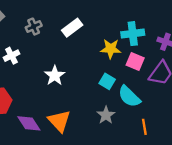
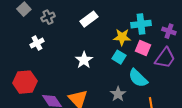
gray cross: (34, 27) -> (48, 17), moved
white star: (55, 76) -> (84, 60), moved
cyan square: (107, 81) -> (119, 57), moved

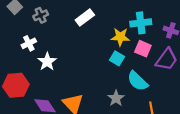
white star: (84, 60) -> (47, 62), moved

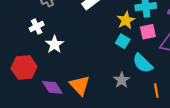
yellow star: (120, 37) -> (126, 20), turned -30
pink square: (143, 49) -> (148, 32), turned -35

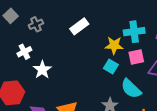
yellow star: (126, 20) -> (114, 45), turned 30

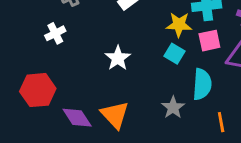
white star: (42, 70) -> (118, 58), moved
cyan semicircle: (131, 89) -> (202, 84), turned -130

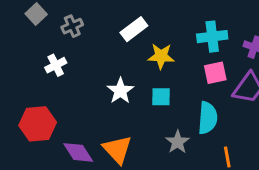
yellow star: (179, 25) -> (161, 56), moved
cyan square: (175, 54) -> (161, 97), moved, turned -30

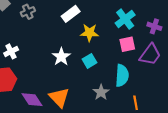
cyan cross: (212, 37) -> (125, 19), turned -30
white cross: (56, 65) -> (11, 51), moved
cyan square: (161, 97) -> (90, 61), turned -32

